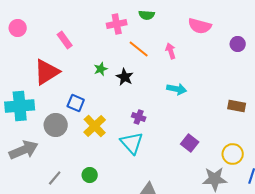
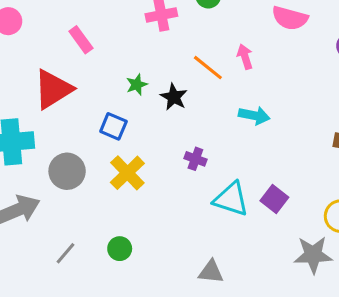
orange line: (139, 49) -> (208, 68), moved
blue square: (76, 103) -> (113, 126), moved
cyan triangle: (132, 143) -> (231, 199), moved, turned -30

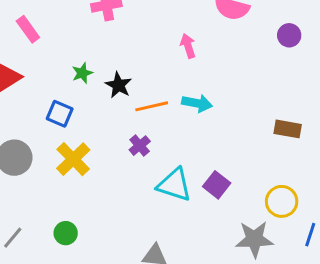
orange line: (208, 68) -> (152, 106), moved, turned -52
purple cross: (195, 159) -> (140, 146), turned 30

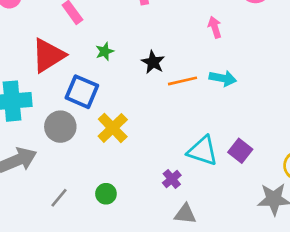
green star: (82, 73) -> (105, 51), moved
blue square: (60, 114) -> (82, 92), moved, size x1.4
purple cross: (140, 146) -> (172, 179), moved

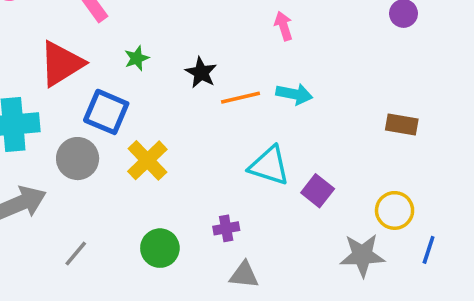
cyan triangle: (203, 151) -> (269, 166), moved
purple cross: (172, 179) -> (226, 228), turned 30
green circle: (106, 194) -> (160, 248), moved, size x1.4

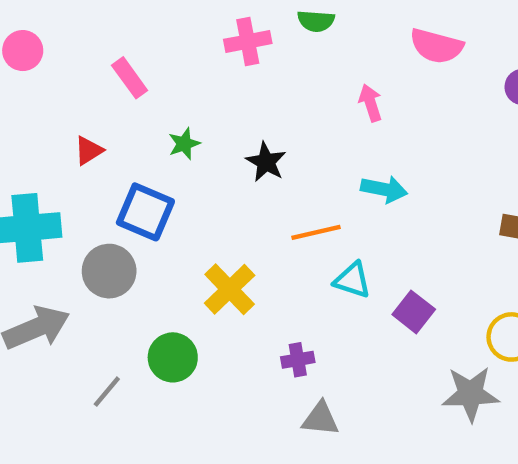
red triangle: (61, 64) -> (89, 151), size x0.5
orange line: (241, 98) -> (316, 232), moved
yellow cross: (147, 160) -> (230, 289), moved
cyan triangle: (269, 166) -> (352, 280), size x0.7
green circle: (160, 248) -> (173, 357), moved

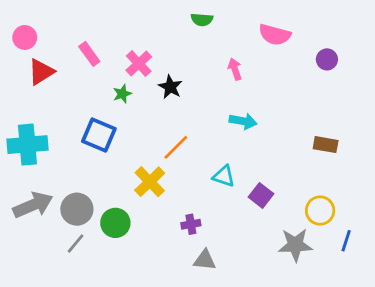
pink cross: (248, 41) -> (139, 64), moved, turned -32
red triangle: (89, 151) -> (41, 72), moved, size x1.5
black star: (266, 162) -> (170, 87), moved
orange line: (316, 232) -> (176, 147), moved, turned -32
gray circle: (109, 271) -> (77, 209), moved

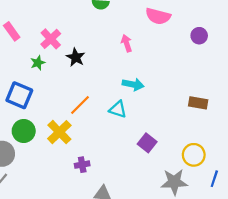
cyan triangle: (224, 176) -> (118, 109), moved
green circle: (115, 223) -> (24, 131), moved
purple cross: (191, 224) -> (82, 165), moved

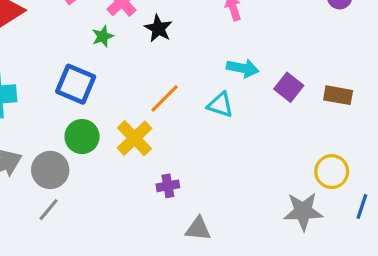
purple square: (147, 143) -> (289, 87), moved

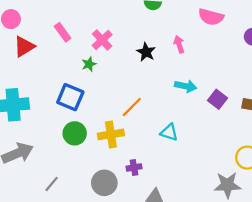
black star: (158, 28) -> (146, 52), moved
cyan triangle: (220, 105) -> (169, 132), moved
yellow cross: (134, 138) -> (111, 134), turned 35
gray circle: (50, 170) -> (104, 183), moved

